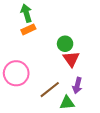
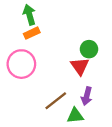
green circle: (65, 44) -> (89, 49), moved
pink circle: (16, 73) -> (21, 64), moved

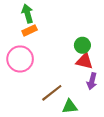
red triangle: (80, 66) -> (85, 61), moved, turned -42
purple arrow: (87, 96) -> (92, 81), moved

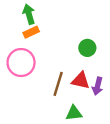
red triangle: (85, 61) -> (81, 81), moved
brown line: (52, 93) -> (58, 84), moved, turned -35

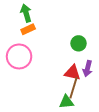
brown line: (58, 84) -> (73, 88), moved
purple arrow: (97, 86) -> (88, 69), moved

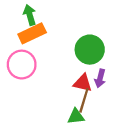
orange rectangle: (28, 29) -> (32, 33), size x1.6
green circle: (79, 43) -> (90, 50), size x1.6

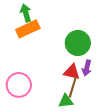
pink circle: (22, 65) -> (19, 85), moved

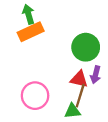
pink circle: (19, 85) -> (35, 96), moved

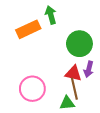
green arrow: (28, 14) -> (51, 15), moved
brown line: (80, 96) -> (74, 89), turned -30

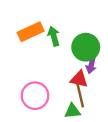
green arrow: (51, 15) -> (54, 36), moved
purple arrow: (89, 69) -> (91, 65), moved

